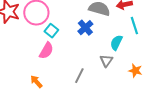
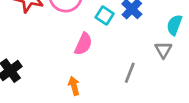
cyan square: (51, 31) -> (105, 15), moved
orange arrow: (36, 82) -> (74, 86), turned 32

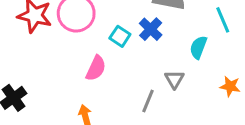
gray triangle: (163, 50) -> (174, 79), moved

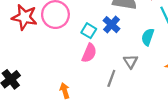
pink semicircle: (96, 68) -> (89, 53), moved

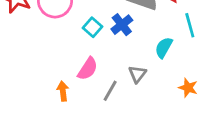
pink semicircle: (89, 53) -> (88, 69), moved
orange arrow: (65, 91) -> (63, 91), moved

